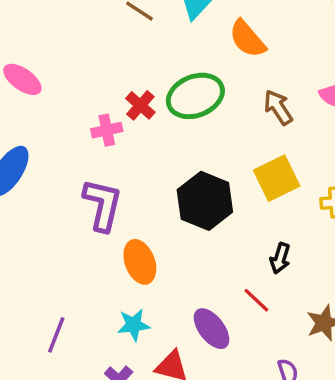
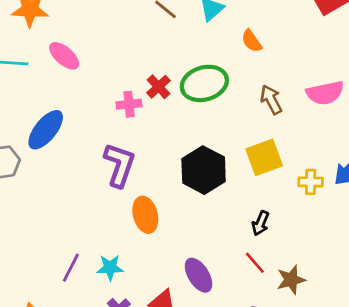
orange semicircle: (247, 39) -> (252, 41), size x0.7
red line: (256, 300) -> (255, 263), moved
cyan star: (134, 325) -> (110, 268), moved

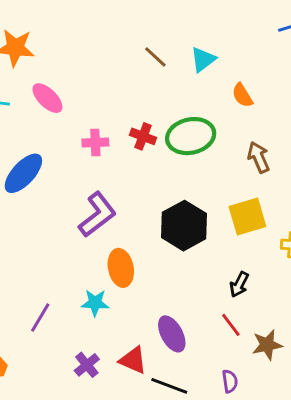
red cross: (158, 87) -> (143, 136), turned -30
pink cross: (129, 104) -> (95, 142), moved
purple L-shape: (119, 165) -> (97, 215), turned 30
cyan star: (110, 268) -> (95, 303), moved

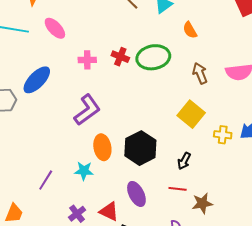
yellow square: (247, 216) -> (191, 114), turned -36
black hexagon: (184, 226) -> (140, 148), moved
red line: (231, 325) -> (178, 189), turned -48

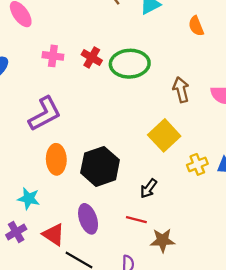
orange semicircle: (190, 30) -> (196, 26), moved
yellow cross: (223, 135) -> (197, 164), turned -36
cyan star: (84, 171) -> (29, 199), moved

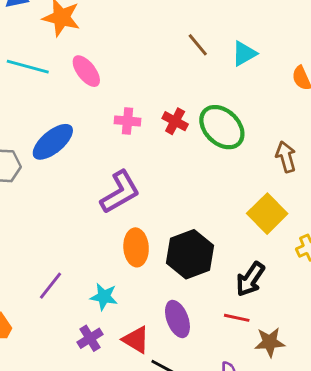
green ellipse: (130, 64) -> (222, 127), turned 48
black arrow: (149, 188) -> (250, 279), size x1.4

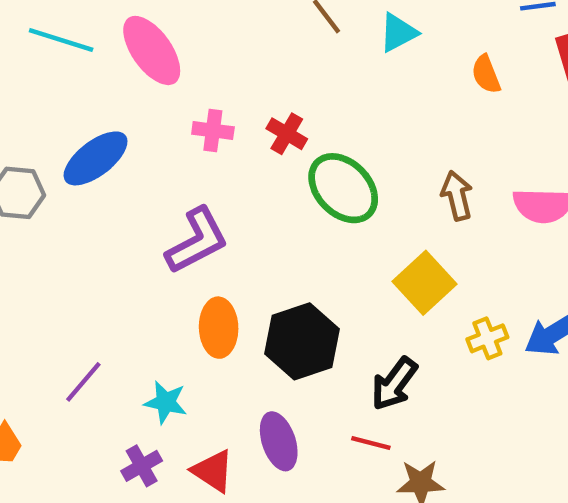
pink ellipse: (86, 71) -> (152, 50), size x1.4
green ellipse: (222, 127) -> (343, 188), moved

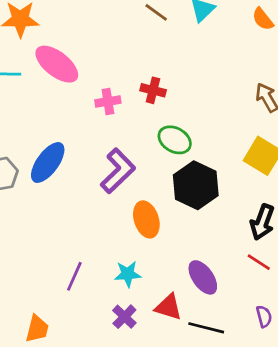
blue ellipse: (96, 158) -> (48, 162), moved
green ellipse: (343, 188) -> (175, 140), moved, size x0.7
black hexagon: (302, 341) -> (196, 185), moved
red line: (371, 443) -> (259, 262), turned 35

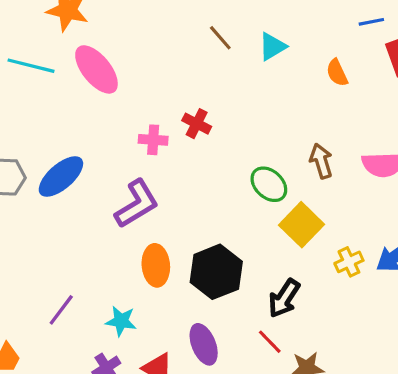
pink cross: (108, 102) -> (153, 140), moved
green ellipse: (175, 140) -> (269, 184), moved
black hexagon: (196, 185) -> (216, 272), moved

